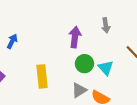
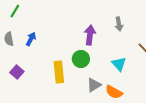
green circle: (84, 64) -> (81, 59), moved

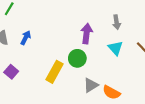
cyan triangle: (119, 64) -> (116, 48), moved
yellow rectangle: (59, 72) -> (55, 72), turned 35

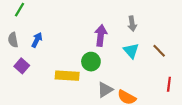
purple square: (11, 72) -> (22, 66), moved
yellow rectangle: (55, 72) -> (67, 76), turned 65

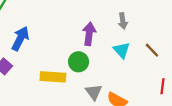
blue arrow: (37, 40) -> (20, 38), size x1.5
gray triangle: (105, 90) -> (94, 92), turned -35

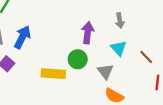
brown line: (152, 50) -> (146, 57), moved
gray triangle: (94, 92) -> (105, 71), moved

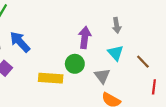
blue arrow: (22, 37) -> (20, 42), turned -70

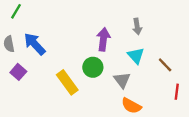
yellow rectangle: (51, 78) -> (67, 82), turned 50

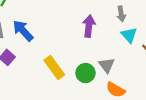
cyan triangle: (136, 56) -> (129, 35), moved
green circle: (93, 67) -> (85, 73), moved

